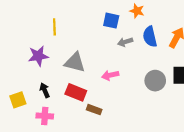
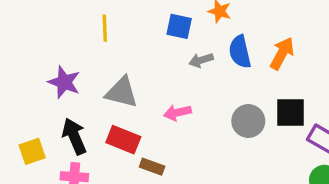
yellow line: (54, 27) -> (105, 28), moved
purple star: (38, 56) -> (64, 82), turned 30
black arrow: (45, 90) -> (74, 136), size x1.5

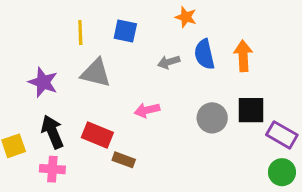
blue square: (179, 26) -> (125, 31), moved
orange arrow: (282, 53) -> (243, 56), turned -32
gray triangle: (122, 92) -> (96, 73), moved

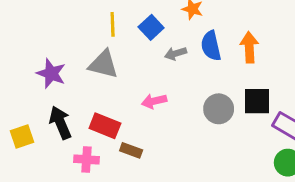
blue square: (125, 31) -> (151, 27), moved, turned 35
yellow line: (80, 33) -> (113, 24), moved
pink cross: (52, 169) -> (86, 160), moved

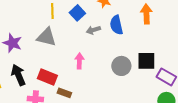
orange arrow: (249, 47) -> (146, 14), moved
pink arrow: (154, 101) -> (79, 61), turned 105

